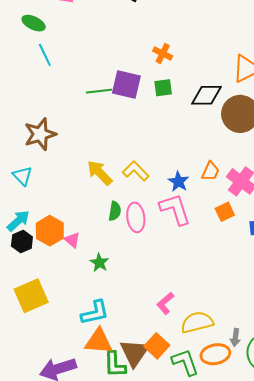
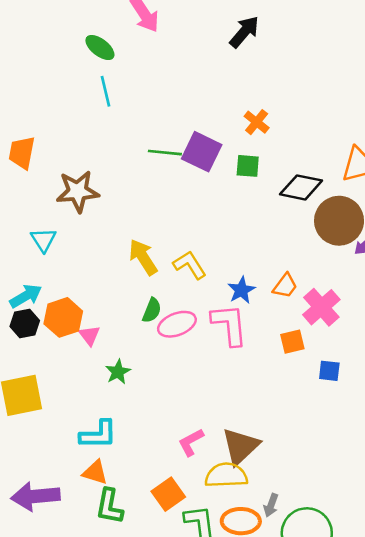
pink ellipse: (136, 217) -> (177, 324), turned 64
orange triangle: (99, 341) -> (95, 472), size x0.7
brown triangle: (134, 353) -> (240, 446), moved

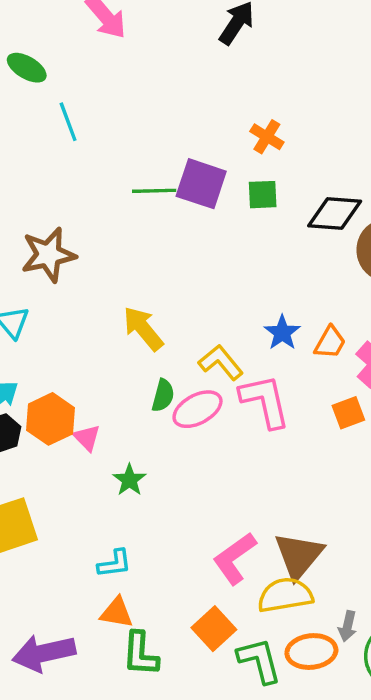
green ellipse: (100, 47) -> (27, 68), moved
yellow L-shape: (190, 265) -> (221, 362), moved
blue star: (241, 290) -> (282, 333), moved
cyan L-shape: (98, 435) -> (114, 564), size x0.7
pink L-shape: (191, 442) -> (234, 558), size x1.4

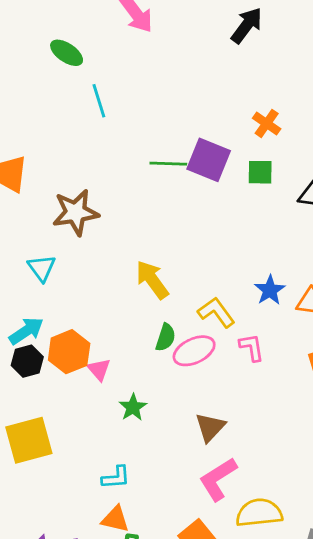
pink L-shape: (265, 401) -> (252, 347), size x0.6
brown triangle: (299, 556) -> (210, 427), moved, size x0.7

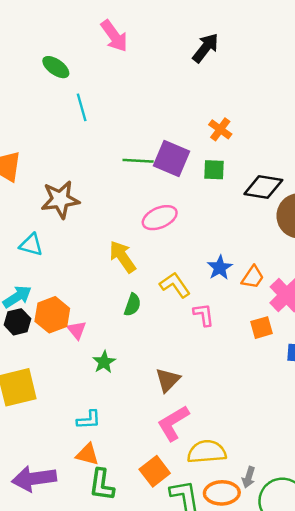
cyan triangle: (42, 268) -> (31, 245), turned -40
pink ellipse: (194, 351) -> (160, 218), moved

